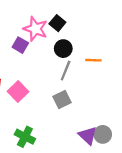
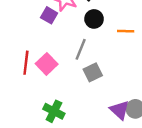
gray line: (66, 71) -> (81, 49), moved

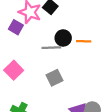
black circle: (94, 19) -> (63, 38), moved
gray line: (81, 49) -> (51, 48), moved, turned 66

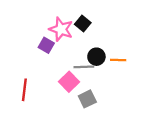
pink square: (14, 70) -> (69, 82), moved

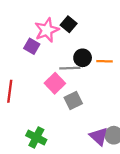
pink star: (61, 29) -> (47, 30), turned 30

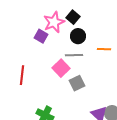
black circle: (83, 58) -> (78, 36), moved

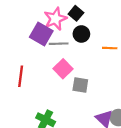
purple square: (41, 36) -> (41, 34), size x1.5
gray line: (74, 55) -> (59, 44), moved
gray square: (77, 83) -> (80, 85), turned 35

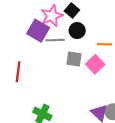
pink square: (63, 69) -> (95, 64), moved
gray square: (80, 85) -> (74, 59), moved

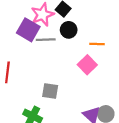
gray square: (74, 59) -> (50, 91), moved

